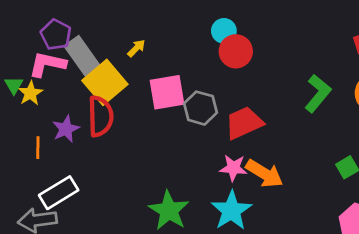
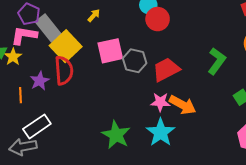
yellow arrow: (136, 48) -> (94, 16), moved
green L-shape: (318, 93) -> (217, 61), moved

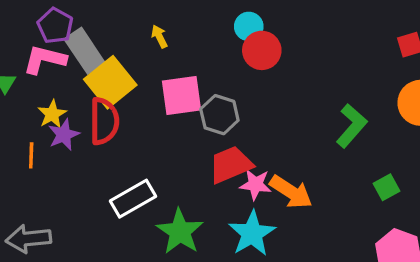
yellow arrow: (94, 16) -> (159, 36), turned -72
yellow star: (13, 57) -> (52, 114), moved
red trapezoid: (166, 70) -> (231, 165), moved
white rectangle: (37, 126) -> (133, 199), moved

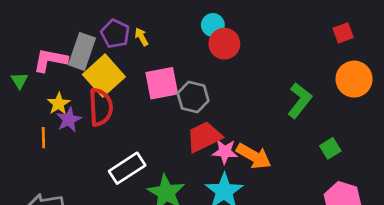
purple pentagon: (55, 26) -> (115, 34), moved
gray rectangle: (85, 51) -> (82, 51), turned 56

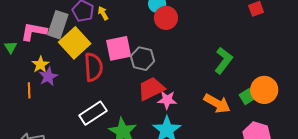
orange circle: (354, 79) -> (264, 90), moved
red semicircle: (101, 107) -> (93, 67), moved
orange arrow: (254, 156) -> (217, 103), moved

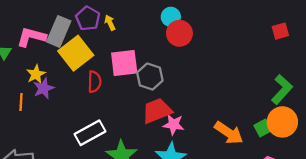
green L-shape: (224, 60) -> (282, 89), moved
red semicircle: (93, 67) -> (95, 82), size x0.7

